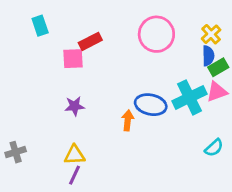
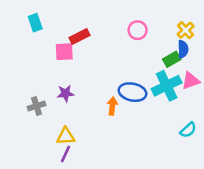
pink circle: (156, 34) -> (138, 30), size x0.6
green rectangle: (218, 67) -> (172, 59), moved
gray cross: (16, 152) -> (36, 106), moved

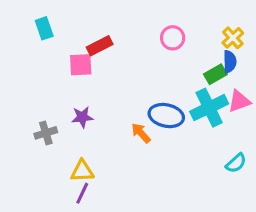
orange arrow: (112, 106) -> (141, 133), turned -48

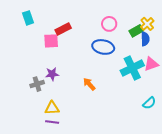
green rectangle: (215, 74) -> (136, 31), moved
blue ellipse: (166, 116) -> (103, 47), moved
gray cross: (46, 133) -> (37, 84), moved
purple line: (82, 193) -> (52, 122), turned 72

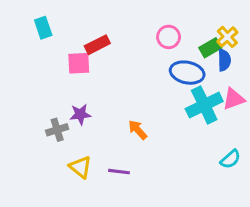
blue ellipse: (103, 47) -> (187, 73), moved
yellow triangle: (52, 108) -> (80, 167), turned 42
purple line: (52, 122) -> (119, 172), moved

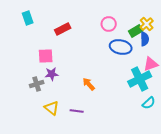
pink square: (79, 63) -> (46, 56), moved
cyan cross: (204, 105) -> (140, 79), moved

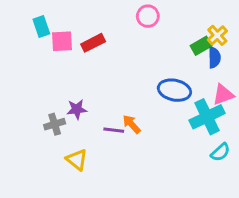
pink circle: (109, 24) -> (148, 16), moved
blue ellipse: (121, 47) -> (174, 90), moved
pink square: (46, 56) -> (62, 41), moved
purple line: (77, 111) -> (114, 130), moved

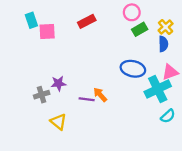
pink circle: (148, 16) -> (132, 12), moved
red rectangle: (93, 43) -> (87, 21), moved
green rectangle: (201, 46) -> (140, 29), moved

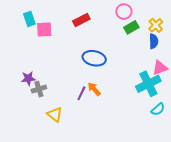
blue ellipse: (133, 69) -> (94, 58), moved
purple star: (58, 83) -> (28, 78), moved
purple line: (87, 99) -> (81, 93), turned -72

